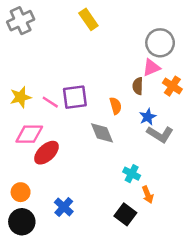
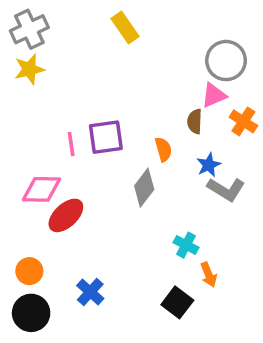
yellow star: (21, 97) -> (29, 69), moved
pink line: (50, 102) -> (71, 144), turned 49
gray diamond: (102, 133) -> (144, 188), turned 60

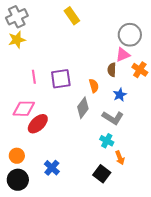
pink line: (71, 144) -> (34, 77), moved
gray L-shape: (226, 189) -> (113, 118), moved

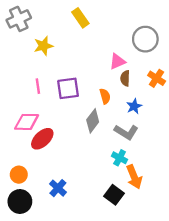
yellow star: (17, 40) -> (43, 46), moved
pink triangle: (123, 55) -> (117, 61), moved
orange arrow: (120, 158) -> (134, 177), size x1.5

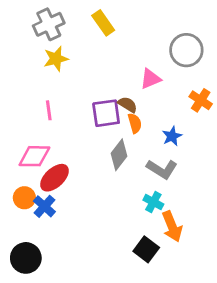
gray cross: (19, 19) -> (49, 24), moved
brown semicircle: (125, 78) -> (128, 105), moved, turned 120
purple square: (68, 88) -> (106, 113), moved
orange circle: (19, 175) -> (24, 198), moved
blue cross: (58, 188) -> (44, 206), moved

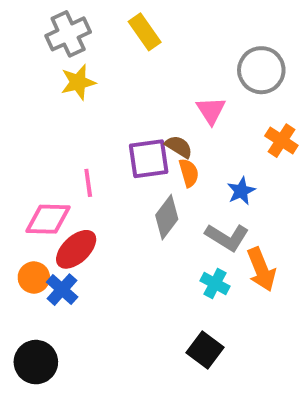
pink triangle: (151, 79) -> (211, 110), turned -40
pink line: (49, 110) -> (88, 183), moved
orange arrow: (172, 226) -> (261, 269), moved

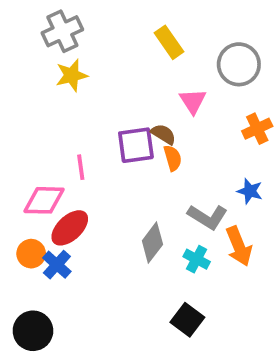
yellow rectangle: (145, 32) -> (169, 42), moved
orange cross: (281, 141) -> (257, 129), turned 32
blue star: (241, 191) -> (250, 191), moved, turned -30
gray diamond: (167, 217) -> (152, 243), moved

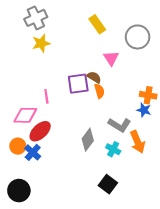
orange cross: (257, 129) -> (148, 95), moved, turned 35

